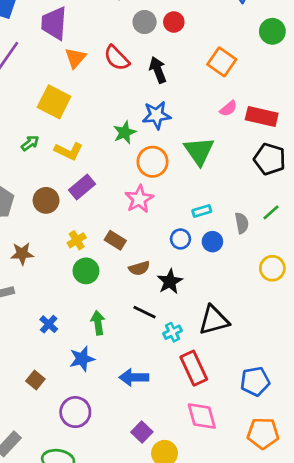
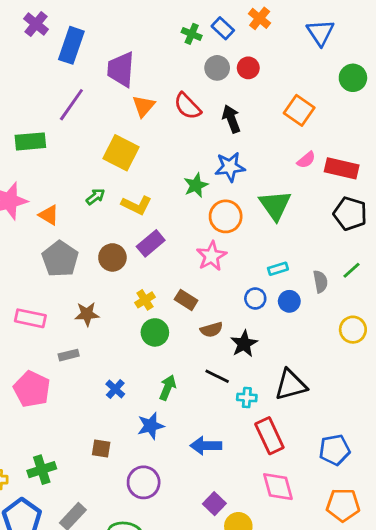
green arrow: (98, 323) -> (168, 388), turned 30
cyan cross: (172, 332) -> (247, 398), turned 30
brown square: (35, 380) -> (101, 448), turned -30

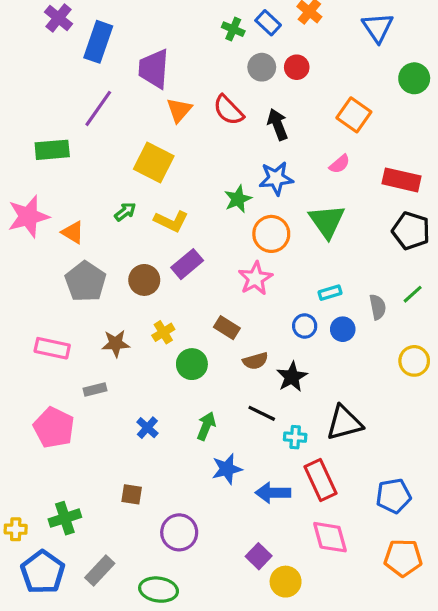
pink semicircle: (306, 160) -> (340, 164), moved
yellow cross: (145, 300) -> (163, 332), moved
blue star: (151, 426) -> (227, 469), moved
blue arrow: (206, 446) -> (273, 493), moved

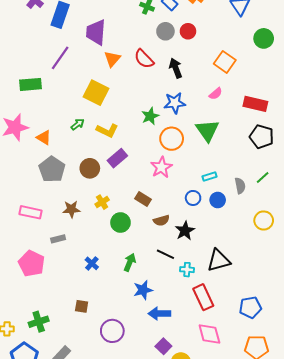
blue arrow: (273, 493) -> (159, 314), moved

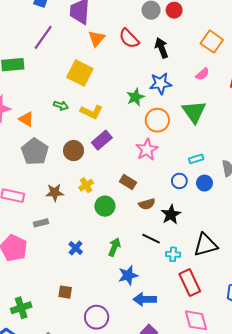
green arrow: (78, 124) -> (61, 106), turned 56

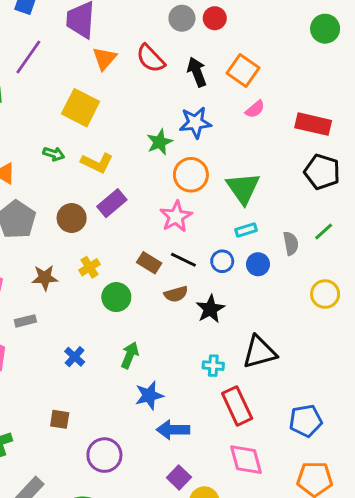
orange square: (212, 42) -> (243, 70), moved
green triangle: (194, 112) -> (243, 188), moved
black line: (151, 239) -> (183, 260), moved

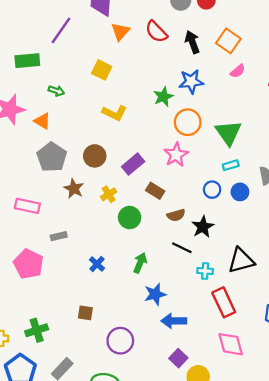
yellow square: (81, 108) -> (102, 70), size x0.7
green arrow: (54, 154) -> (56, 91), moved
purple rectangle: (112, 203) -> (133, 164), moved
black line: (183, 260) -> (182, 248), moved
brown star: (45, 278) -> (74, 188), moved, turned 30

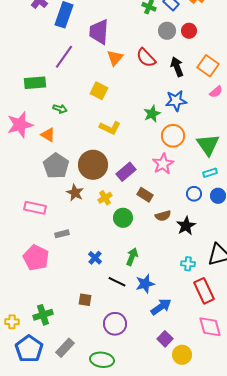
brown circle: (95, 156) -> (93, 165), size x1.5
black line: (182, 248) -> (117, 282), moved
blue arrow: (174, 321) -> (161, 307), turned 145

